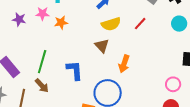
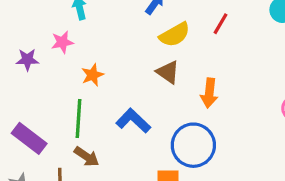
orange star: (61, 23) -> (93, 75), moved
blue L-shape: (75, 70) -> (133, 121), turned -30

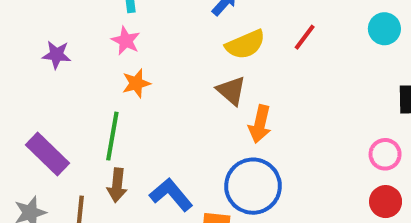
pink star: (62, 42) -> (126, 41), moved, turned 30
orange arrow: (209, 93) -> (260, 124), moved
blue L-shape: (133, 121) -> (171, 195), moved
brown arrow: (87, 157) -> (117, 185), turned 55

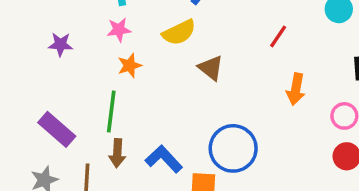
red line: (305, 37) -> (278, 36), moved
pink star: (126, 41) -> (119, 30), turned -30
yellow semicircle: (245, 45) -> (179, 32), moved
orange arrow: (260, 124) -> (296, 89), moved

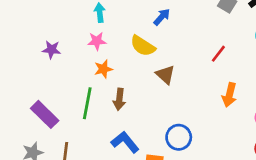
yellow semicircle: (179, 32) -> (143, 46), turned 55
blue circle: (233, 148) -> (179, 137), size x0.7
brown arrow: (117, 153) -> (119, 99), moved

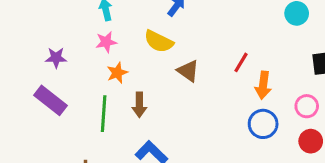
red line: (218, 54) -> (241, 62), moved
purple rectangle: (45, 114) -> (50, 100), moved
blue circle: (179, 137) -> (263, 124), moved

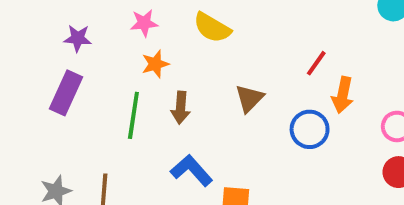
brown triangle: (188, 71) -> (249, 98), moved, turned 35
purple rectangle: (50, 100) -> (66, 93), turned 72
blue circle: (263, 124) -> (310, 129), moved

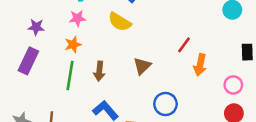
orange star: (155, 64) -> (73, 44), moved
blue circle: (310, 129) -> (165, 104), moved

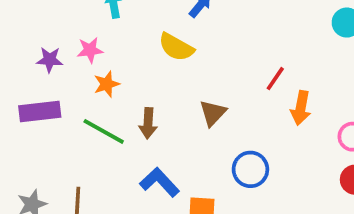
pink star: (77, 18) -> (90, 50), moved
purple rectangle: (28, 61) -> (40, 111), turned 60
green line: (70, 75) -> (104, 131), turned -68

